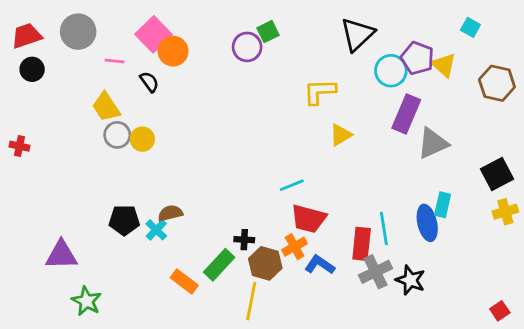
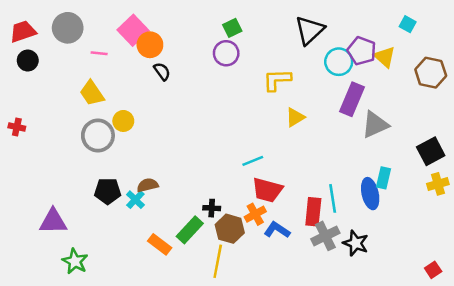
purple circle: (247, 47) -> (226, 53), moved
black semicircle: (149, 82) -> (162, 71), moved
gray circle: (117, 135) -> (98, 136), moved, size x1.4

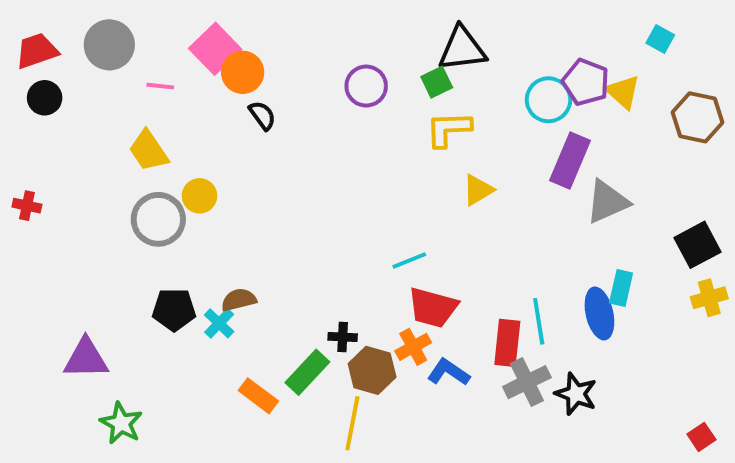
green square: (232, 28) -> (437, 82), moved
black triangle: (310, 30) -> (462, 49), moved, turned 36

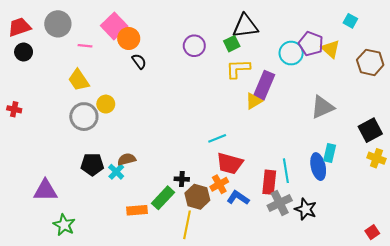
purple rectangle: (570, 161) -> (264, 85), moved
yellow cross: (709, 298) -> (376, 158), turned 36
orange rectangle: (258, 396) -> (137, 210), turned -42

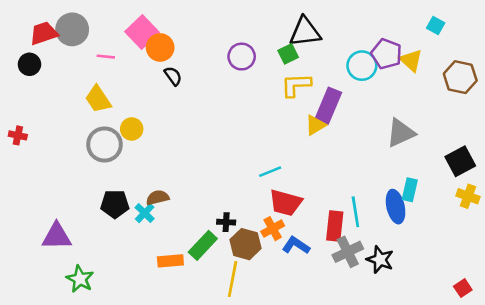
red trapezoid: (19, 27) -> (44, 33), moved

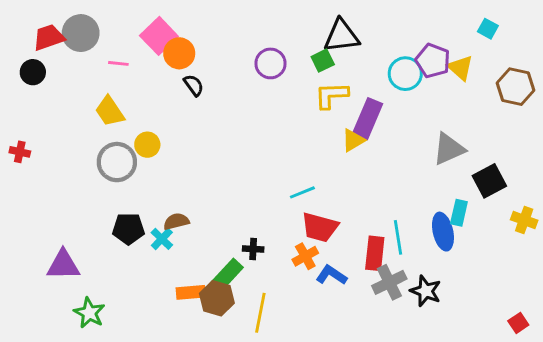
black square: (460, 161) -> (489, 181), moved
brown hexagon: (245, 244) -> (217, 298), moved

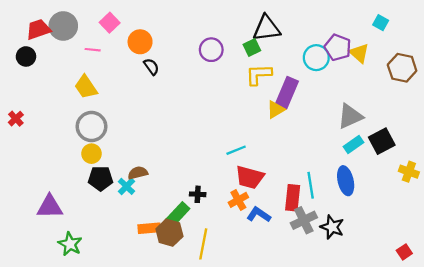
pink square: (159, 36) -> (110, 23), moved, size x0.7
yellow circle: (147, 145) -> (91, 154), moved
red cross: (20, 152) -> (16, 119), turned 35
cyan rectangle: (459, 213) -> (354, 145), moved, turned 42

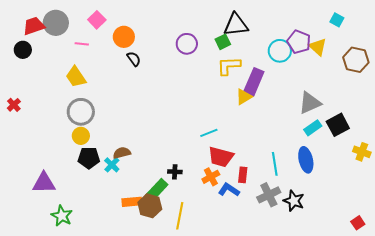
red rectangle: (293, 198) -> (243, 175), moved, size x0.7

